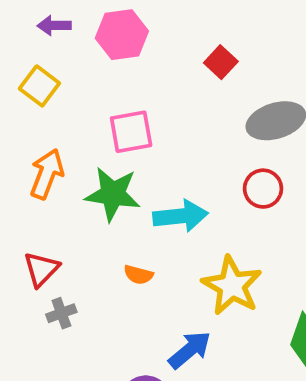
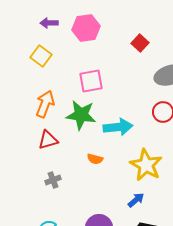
red triangle: (41, 269) -> (48, 140), moved, turned 30
blue arrow: (190, 350) -> (136, 200), moved, size x0.7

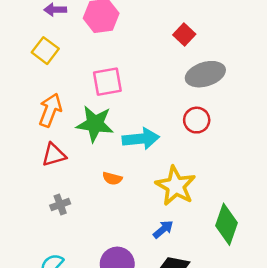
red square: (140, 43) -> (184, 34), moved

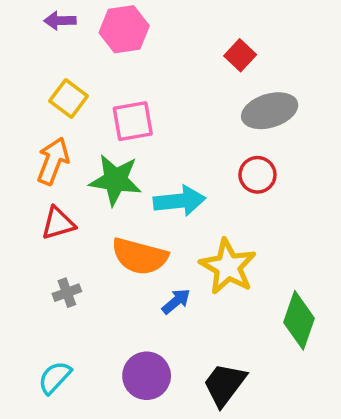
yellow square: (45, 51) -> (69, 99), moved
orange semicircle: (112, 178) -> (140, 256), size x2.0
blue arrow: (163, 229) -> (176, 301), moved

